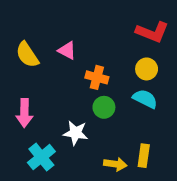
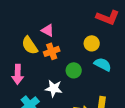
yellow semicircle: (27, 55) -> (30, 45), moved
yellow circle: (147, 69) -> (92, 43), moved
orange cross: (97, 77) -> (52, 51), moved, turned -35

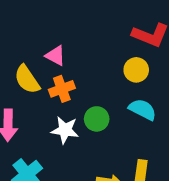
yellow circle: (92, 43) -> (136, 70), moved
white star: (54, 88) -> (65, 130), moved

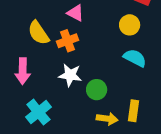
pink triangle: (55, 56) -> (75, 13), moved
green circle: (97, 119) -> (97, 90), moved

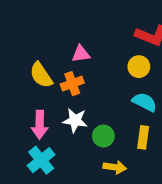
pink triangle: (75, 13) -> (81, 54), turned -36
pink arrow: (23, 71) -> (40, 125), moved
yellow rectangle: (134, 111) -> (143, 137), moved

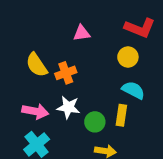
pink triangle: (81, 54) -> (82, 33), moved
pink arrow: (40, 125) -> (35, 111), turned -80
yellow rectangle: (143, 137) -> (121, 115), moved

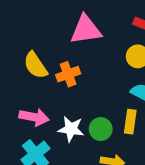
pink triangle: (82, 33) -> (86, 30), size x1.6
white star: (68, 107) -> (71, 129), moved

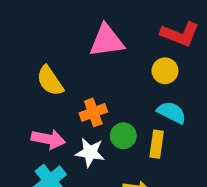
orange cross: (68, 74) -> (93, 112), moved
green circle: (101, 129) -> (123, 136), moved

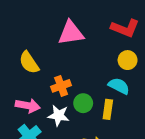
yellow circle: (165, 71) -> (128, 60), moved

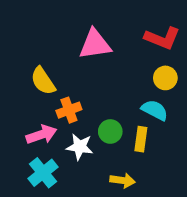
orange cross: (61, 86) -> (69, 110), moved
pink arrow: (28, 106) -> (41, 135), turned -30

